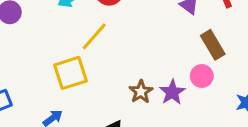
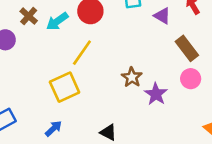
pink circle: (202, 76) -> (191, 79), moved
brown star: (141, 92) -> (132, 77), moved

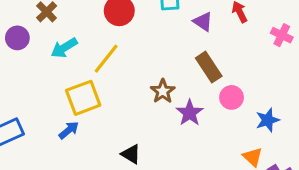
cyan arrow: (57, 21) -> (64, 48), moved
brown rectangle: (187, 48) -> (209, 67), moved
blue arrow: (53, 128) -> (69, 130), moved

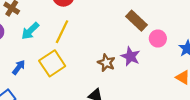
brown star: (163, 91) -> (106, 63), moved
blue arrow: (69, 130) -> (19, 67), moved

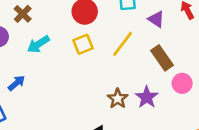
yellow line: (62, 32) -> (123, 44), moved
yellow square: (52, 63) -> (83, 44), moved, size x0.7

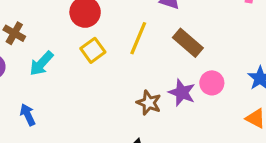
blue arrow: (17, 83) -> (28, 115), turned -60
pink circle: (182, 83) -> (212, 83), moved

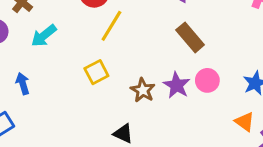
yellow line: (138, 38) -> (111, 26), moved
yellow square: (93, 50) -> (96, 72), moved

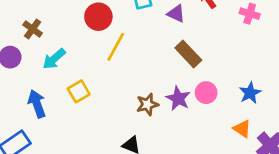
yellow square: (96, 72) -> (79, 91), moved
blue arrow: (23, 84) -> (37, 104), size x1.4
brown star: (143, 90) -> (147, 104), turned 30

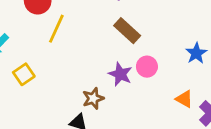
blue star: (250, 93) -> (196, 53), moved
brown star: (147, 104) -> (93, 98), moved

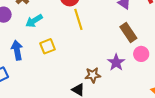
yellow line: (56, 29) -> (78, 19), turned -55
pink circle: (147, 67) -> (141, 54), moved

